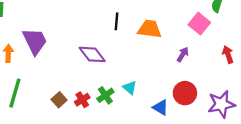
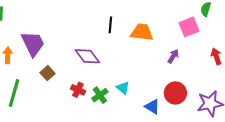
pink square: (199, 24) -> (189, 27), turned 30
brown square: (59, 100) -> (48, 73), moved
red cross: (82, 100) -> (78, 90), moved, turned -32

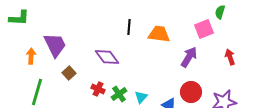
purple arrow: (173, 56) -> (189, 57), size x1.5
cyan triangle: (123, 88) -> (141, 97), moved, turned 32

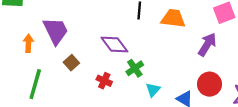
green cross: (119, 94) -> (135, 68), moved

